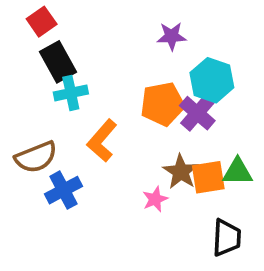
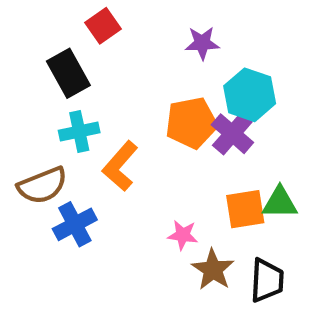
red square: (42, 22) -> (103, 26), moved
cyan cross: (71, 93) -> (79, 132), moved
brown star: (181, 172) -> (213, 270), moved
pink star: (155, 199) -> (183, 235), turned 30

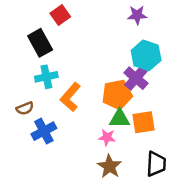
purple star: (202, 43) -> (137, 15), moved
orange pentagon: (191, 123) -> (117, 94), moved
brown semicircle: (42, 185) -> (25, 108), size x0.6
green triangle: (280, 203) -> (120, 118), moved
brown star: (213, 270) -> (109, 166), moved

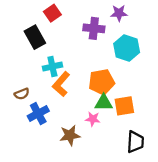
cyan cross: (46, 77) -> (52, 67), moved
purple cross: (136, 78) -> (94, 28), moved, turned -35
brown star: (109, 166) -> (70, 135), moved, turned 30

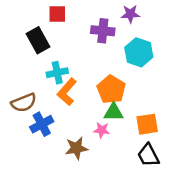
red square: (52, 13) -> (57, 14), turned 35
orange pentagon: (102, 82) -> (111, 89), turned -30
brown semicircle: (22, 94) -> (24, 103), size x1.5
orange square: (124, 106) -> (147, 124), moved
black trapezoid: (135, 142) -> (148, 155), turned 150

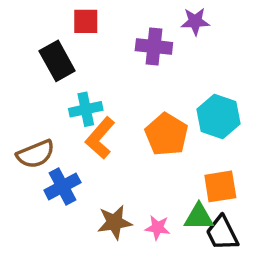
cyan hexagon: (139, 52) -> (219, 116), moved
green triangle: (114, 112) -> (199, 217), moved
pink star: (102, 130) -> (158, 228), moved

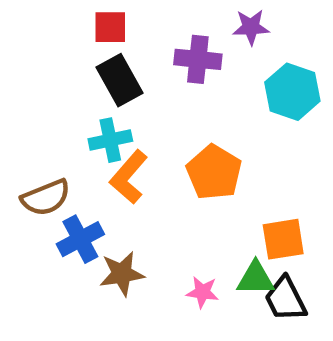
black rectangle: (57, 61) -> (120, 80), moved
cyan hexagon: (219, 116) -> (292, 92), moved
brown star: (114, 222) -> (122, 274), moved

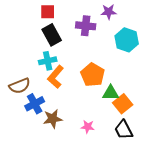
orange square: (283, 239) -> (123, 104), turned -30
green triangle: (256, 278) -> (111, 93), moved

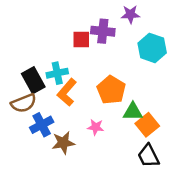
red square: (48, 12) -> (81, 40), moved
black rectangle: (52, 35) -> (33, 80), moved
pink star: (88, 127) -> (96, 127), moved

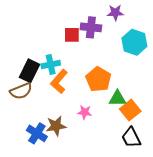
black rectangle: (33, 80) -> (29, 71), turned 55
blue cross: (42, 125) -> (37, 133), moved, turned -30

